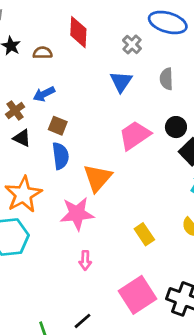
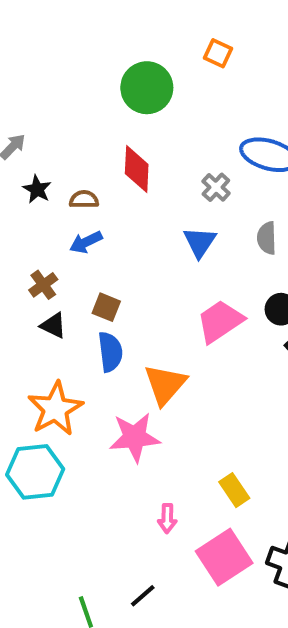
blue arrow: (44, 94) -> (86, 242), moved
yellow rectangle: (144, 234) -> (234, 490), moved
pink arrow: (85, 260) -> (167, 519), moved

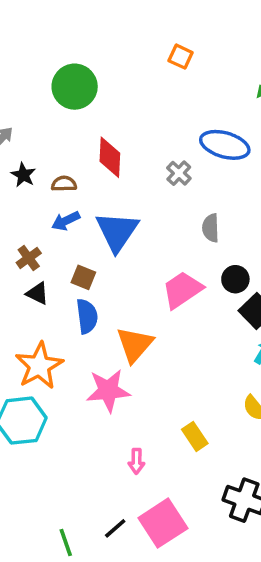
green circle: (147, 88) -> (75, 87), moved
gray semicircle: (267, 238) -> (211, 228), moved
blue triangle: (200, 242) -> (117, 231), moved, size x1.5
pink square: (224, 557) -> (163, 523), moved

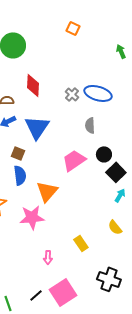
blue ellipse: (225, 145) -> (98, 93), moved

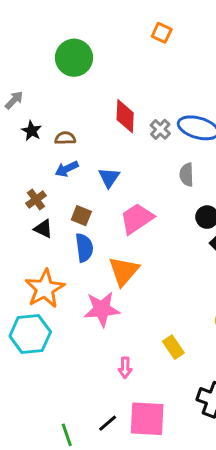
red diamond: (33, 85) -> (125, 116), moved
blue triangle: (37, 127) -> (109, 178), size x0.6
pink trapezoid: (74, 160) -> (137, 218), moved
pink square: (63, 292) -> (147, 419), turned 36

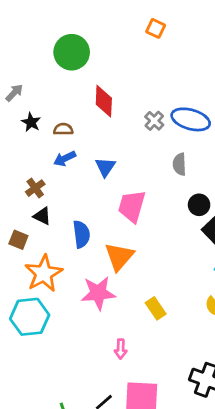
red diamond: (125, 116) -> (104, 101), moved
brown square: (81, 216) -> (18, 240), moved
pink trapezoid: (137, 218) -> (132, 206), turned -40
yellow rectangle: (173, 347) -> (156, 308), moved

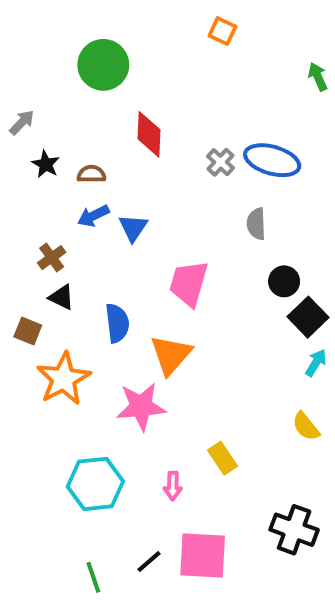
blue triangle: (105, 167) -> (133, 228), moved
yellow rectangle: (156, 308) -> (222, 458), moved
cyan hexagon: (30, 317) -> (95, 484), moved

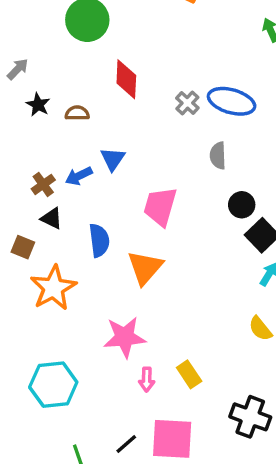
blue arrow: (93, 216) -> (79, 176), moved
pink star: (141, 406) -> (125, 337), moved
yellow rectangle: (222, 458) -> (189, 374), moved
cyan hexagon: (95, 484) -> (53, 385), moved

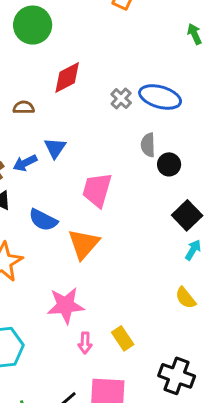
red diamond: (126, 79) -> (67, 77), turned 60
black circle: (242, 205) -> (169, 164), moved
blue semicircle: (99, 240) -> (43, 220), turned 124

